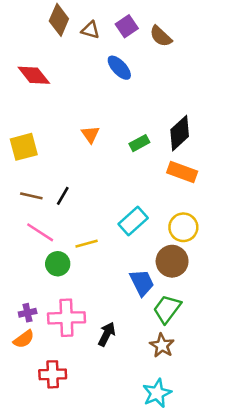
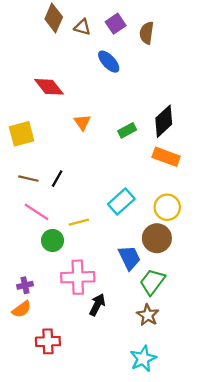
brown semicircle: (161, 36) -> (147, 33), turned 55
red diamond: (34, 75) -> (49, 87), moved
pink cross: (66, 318) -> (78, 277), moved

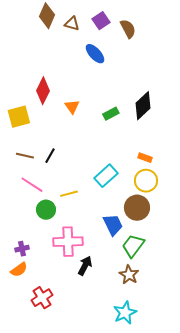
brown semicircle: (147, 33) -> (128, 29), turned 144
red diamond: (49, 87) -> (43, 91), moved, turned 64
orange rectangle: (166, 157) -> (145, 158), moved, size x0.6
red cross: (48, 341) -> (42, 298), turned -30

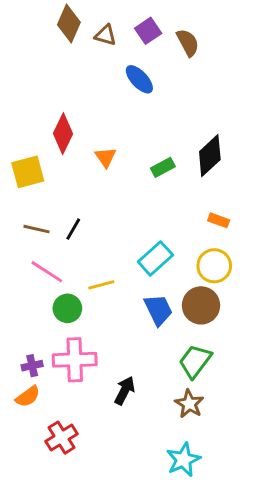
orange rectangle: (145, 158) -> (219, 220), moved
blue trapezoid: (113, 225) -> (158, 310), moved
pink cross: (68, 242) -> (75, 360), moved

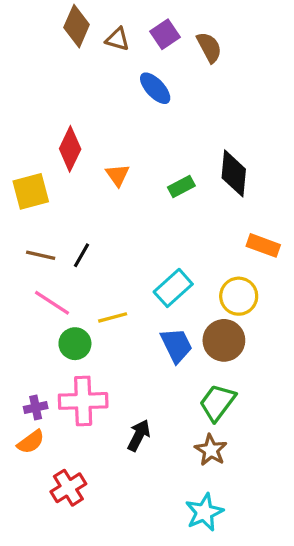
black diamond: (210, 156) -> (234, 173), turned -42
orange rectangle: (219, 220) -> (263, 245), moved, size x1.4

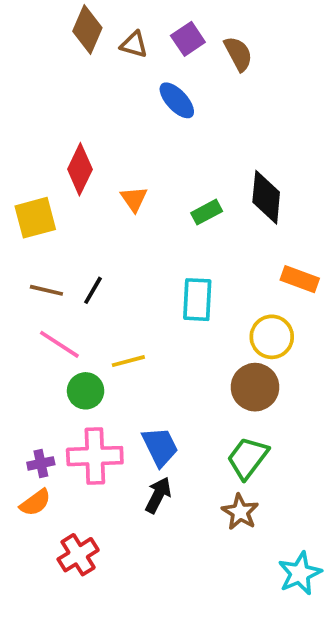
cyan rectangle: (173, 288) -> (197, 300), moved, turned -45
blue trapezoid: (176, 345) -> (160, 447), moved
cyan star: (204, 512) -> (300, 573), moved

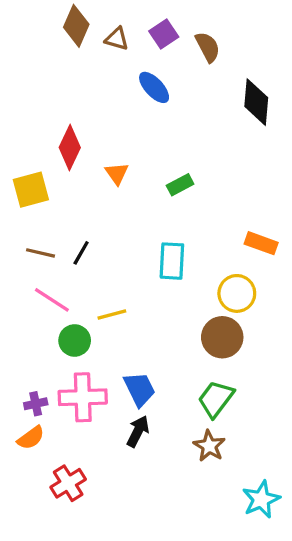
black diamond: (266, 197) -> (256, 102), moved

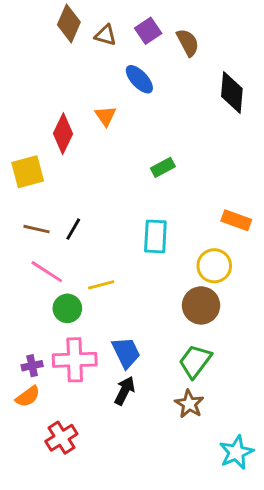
orange triangle: (117, 173) -> (106, 116), moved

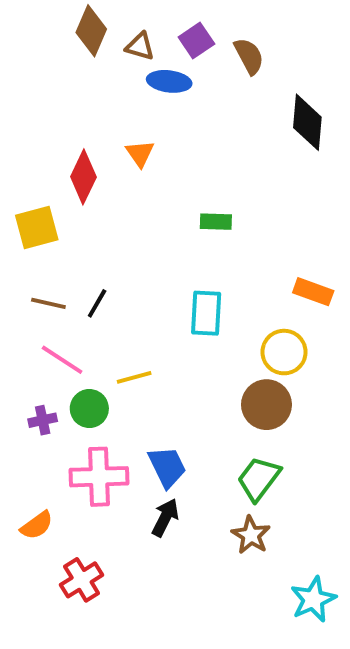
blue ellipse: (139, 79) -> (169, 81), moved, turned -40
green rectangle: (163, 167) -> (216, 222), turned 30
purple cross: (32, 366) -> (43, 420), moved

